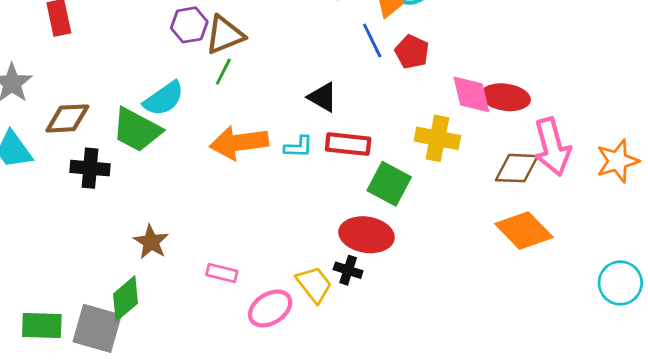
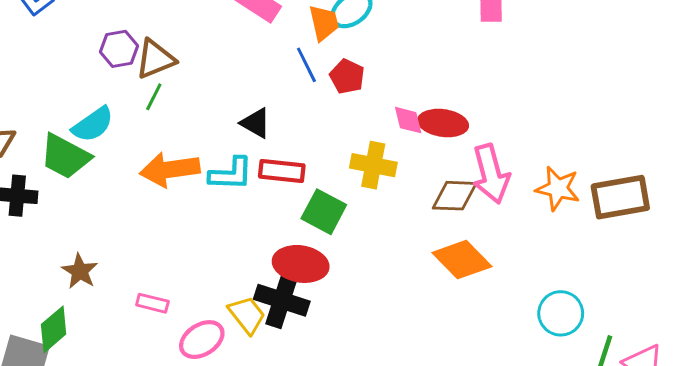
pink diamond: (471, 94) -> (408, 120), size x0.7
cyan L-shape: (298, 147) -> (231, 174), size x1.5
orange star: (617, 161) -> (558, 188), turned 30
black cross: (348, 270) -> (282, 300), size x1.8

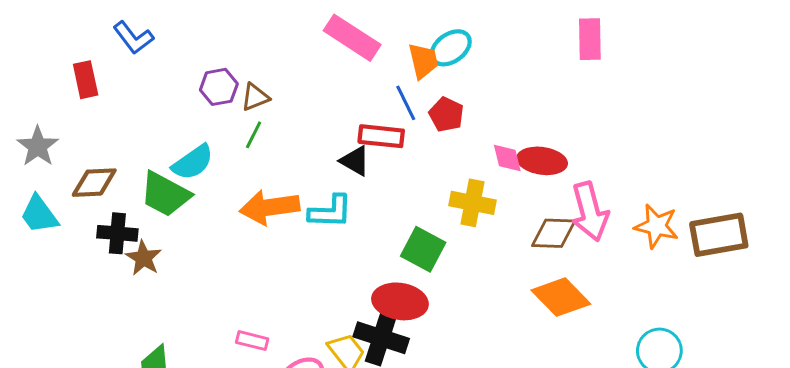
brown triangle: (155, 59) -> (255, 97), size x0.7
red rectangle: (282, 171) -> (381, 136), moved
brown star: (80, 271) -> (143, 258), moved

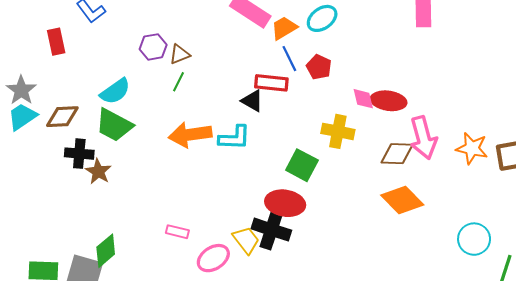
orange trapezoid: (423, 61) -> (284, 28), moved, turned -108
cyan semicircle: (193, 162) -> (115, 91), moved
cyan trapezoid: (39, 214) -> (22, 117), moved, turned 92

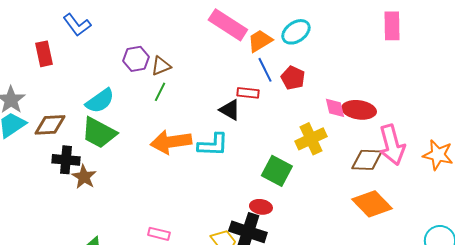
red rectangle: (271, 83) -> (248, 93), size x0.7
yellow cross: (338, 131) -> (311, 139), turned -36
red ellipse: (285, 203) -> (261, 207), size x0.6

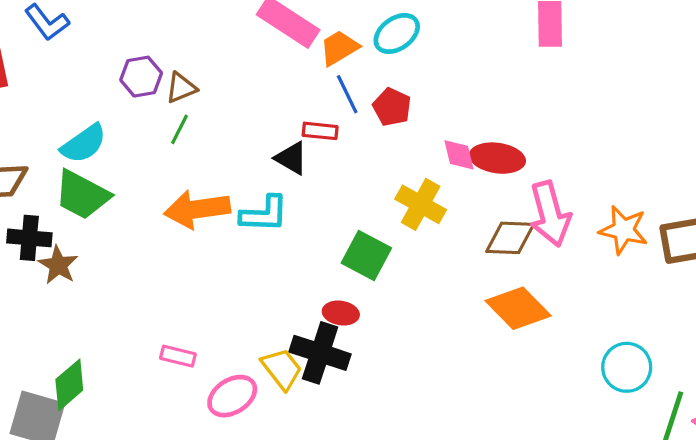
yellow cross: (311, 139) -> (421, 204), turned -36

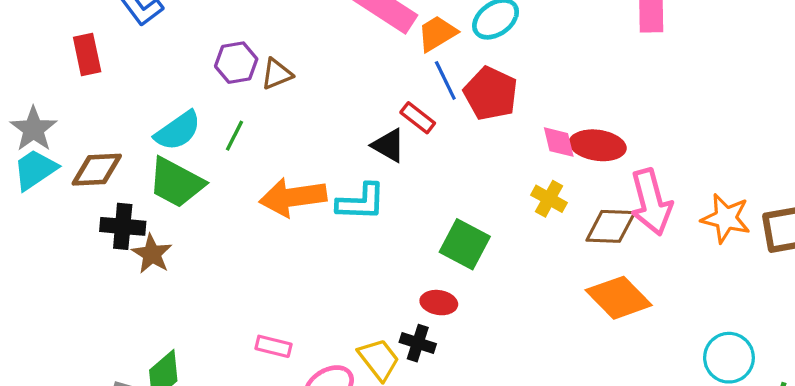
red pentagon: (392, 107) -> (491, 93), size x1.4
green line: (179, 129) -> (235, 136), moved
red rectangle: (320, 131) -> (418, 118), turned 32
yellow cross: (421, 204) -> (549, 199), moved, size x0.7
black cross: (320, 353) -> (418, 343), size x0.6

